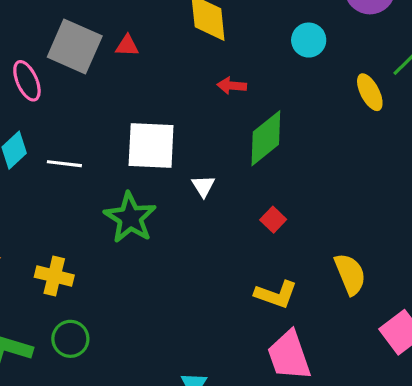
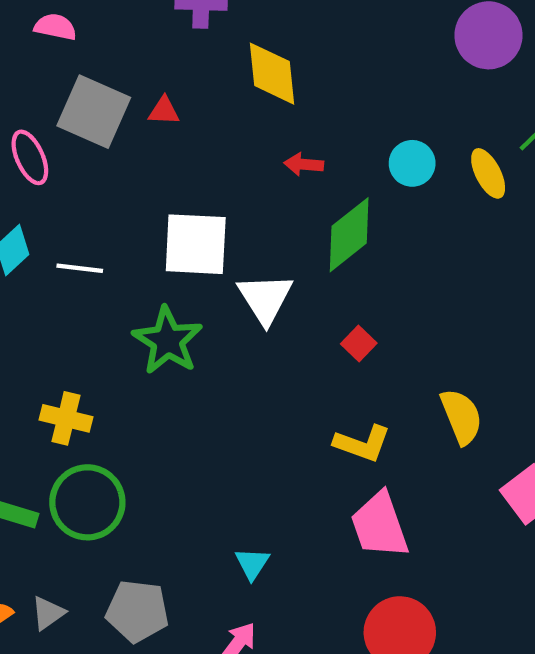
cyan circle: (309, 40) -> (412, 163), moved
white triangle: (203, 186) -> (265, 299), size x1.8
green circle: (70, 339) -> (87, 502), size x1.5

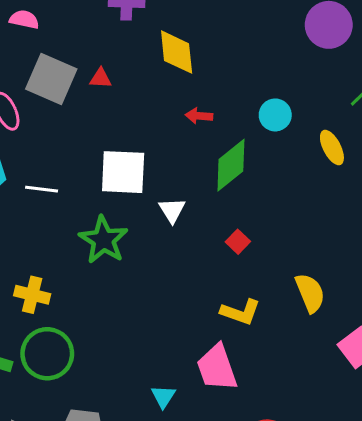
yellow ellipse: (488, 173) -> (332, 148), moved
white triangle: (265, 299) -> (172, 210), size x0.7
pink trapezoid: (380, 525) -> (217, 368), moved

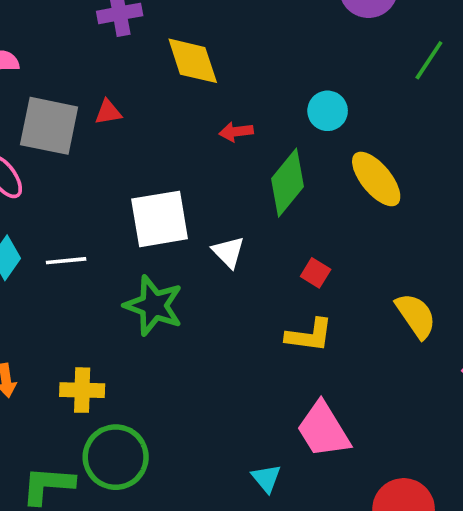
yellow ellipse: (332, 148) -> (376, 179), moved, size x1.4
yellow L-shape: (240, 312) -> (309, 335), moved

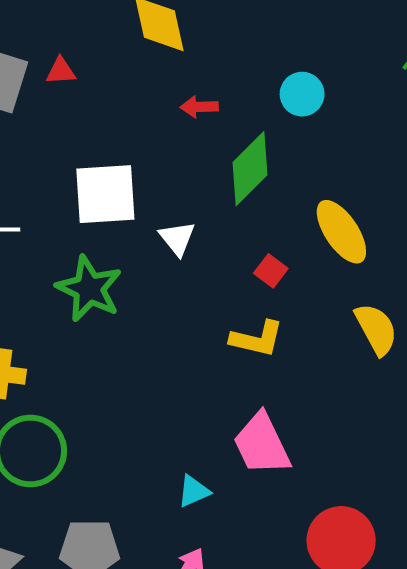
yellow ellipse: (376, 179) -> (341, 232), moved
cyan triangle: (266, 478) -> (194, 491), turned 40

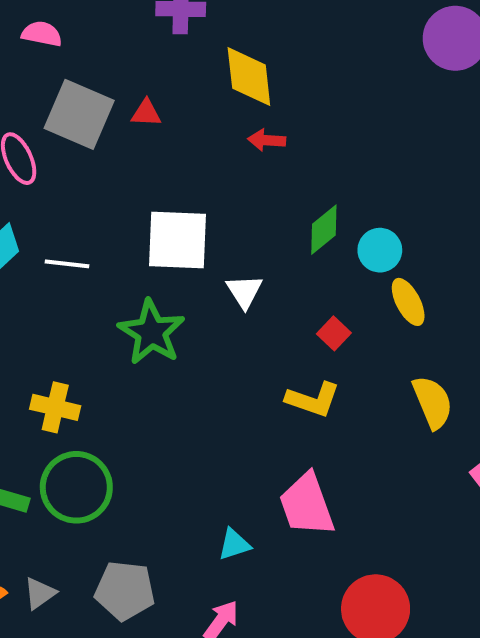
cyan circle: (302, 94) -> (380, 250), moved
red arrow: (199, 107) -> (267, 140), moved
green diamond: (250, 169) -> (324, 230), size x0.7
yellow ellipse: (341, 232) -> (408, 302), size x0.7

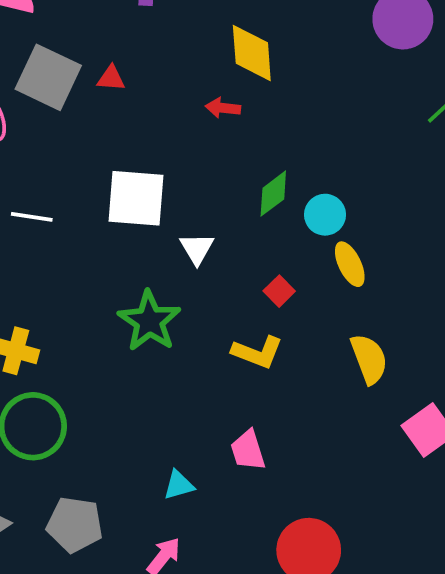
yellow diamond: (249, 77) -> (252, 53), moved
green star: (151, 332) -> (149, 321), moved
pink trapezoid: (307, 505) -> (248, 450), size x0.7

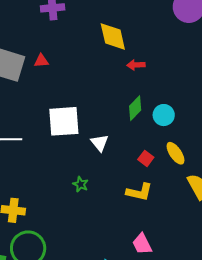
red arrow: (223, 108) -> (136, 65), moved
yellow ellipse: (350, 264) -> (176, 153), moved
green star: (149, 321) -> (81, 184), size x0.5

